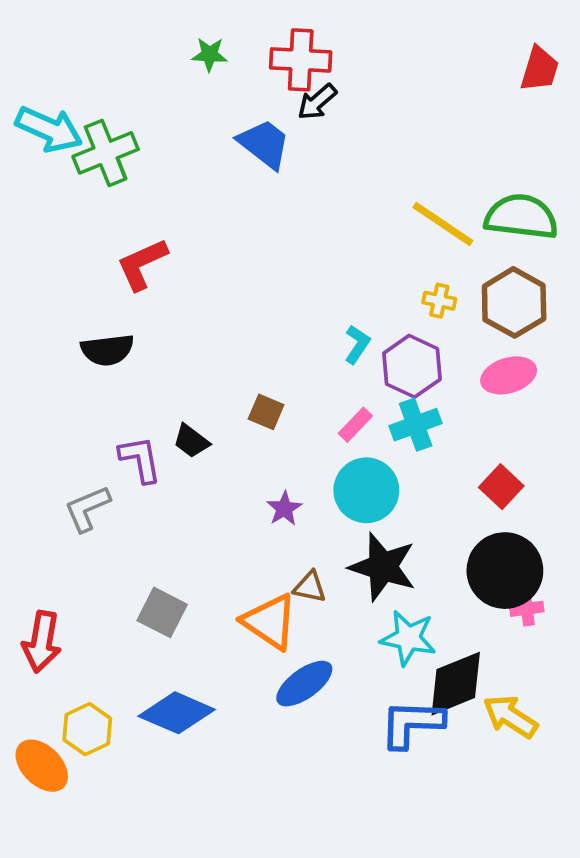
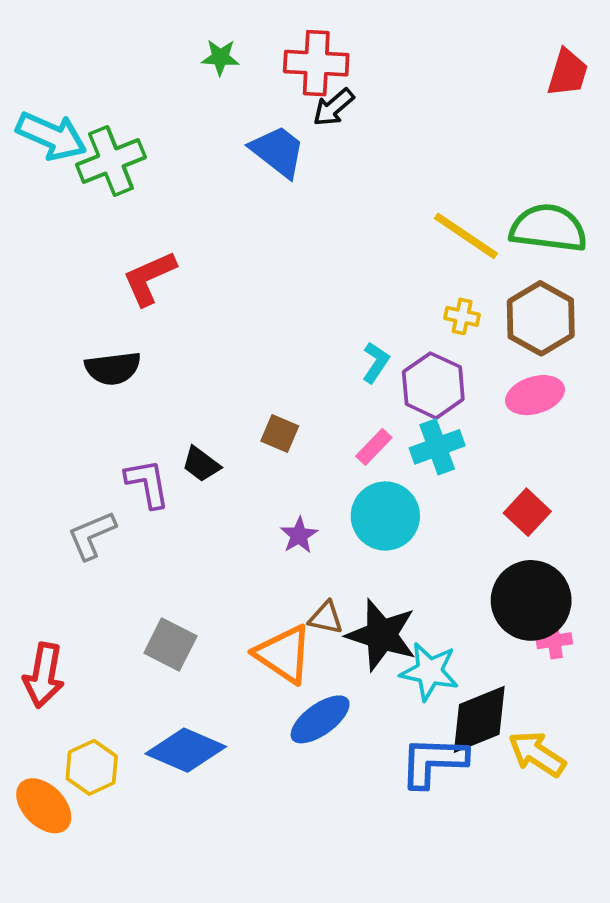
black star: (383, 567) -> (381, 635), moved

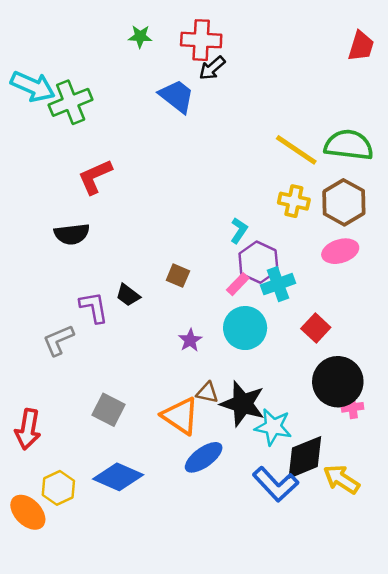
yellow cross: (462, 316) -> (294, 201), size x1.4
purple hexagon: (433, 386) -> (258, 262), moved
red square: (527, 512) -> (316, 328), moved
blue L-shape: (433, 762) -> (276, 484), turned -135

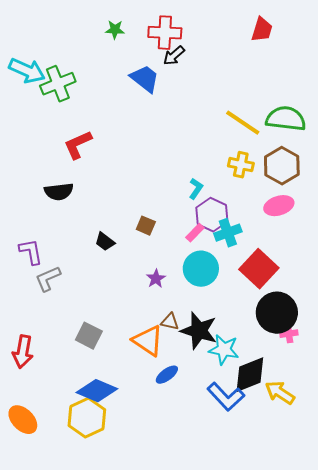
red trapezoid: (361, 46) -> (262, 30), moved
purple L-shape: (94, 307) -> (31, 252), moved
red square: (316, 328) -> (259, 269), size x1.6
blue ellipse: (204, 457) -> (167, 375), size x0.7
yellow hexagon: (58, 488) -> (87, 418), moved, size x1.4

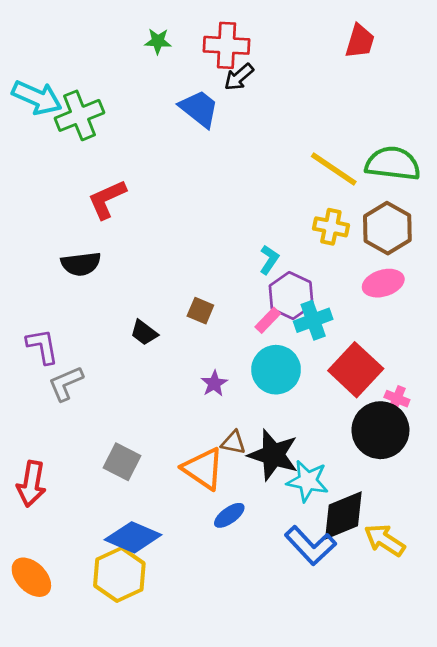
pink cross: (289, 334) -> (397, 399), moved, turned 30

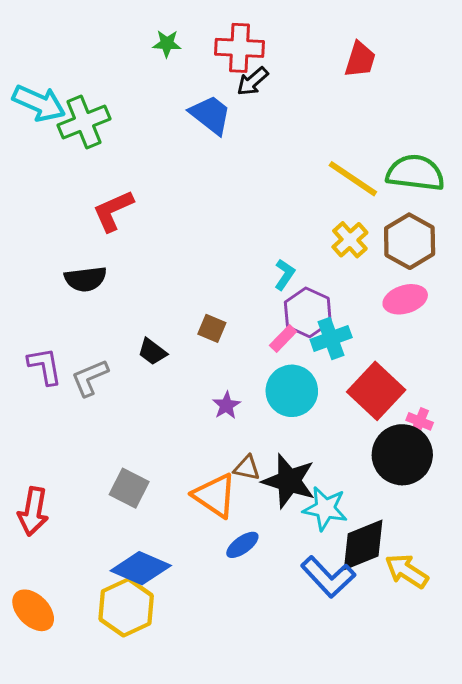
red trapezoid: (360, 41) -> (360, 60), moved
yellow cross: (331, 227) -> (350, 240), turned 36
gray L-shape: (66, 383) -> (90, 378), moved

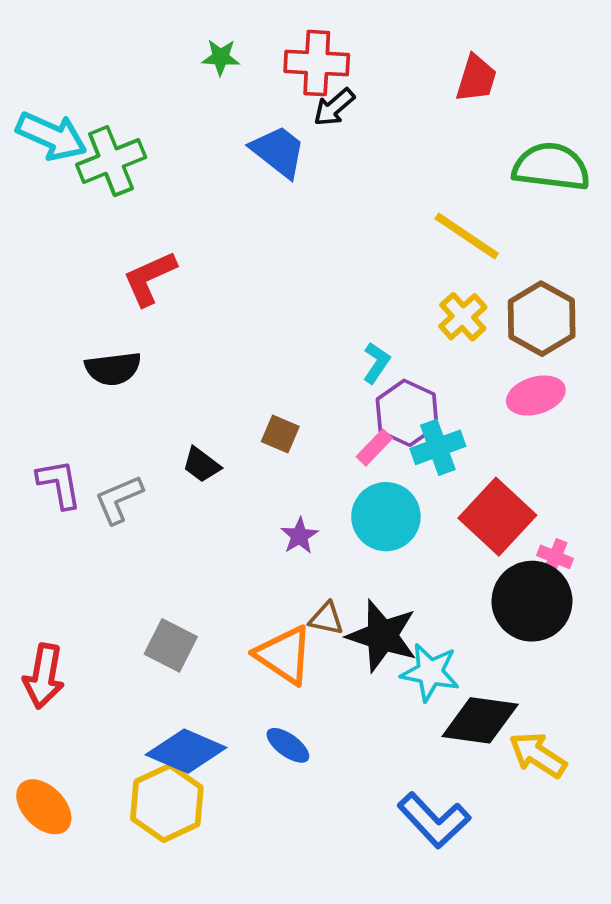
green semicircle: (415, 173) -> (551, 167), moved
blue ellipse: (242, 545) -> (288, 745), moved, turned 72
black diamond: (363, 545) -> (480, 720), turned 30
blue L-shape: (328, 577) -> (434, 820), moved

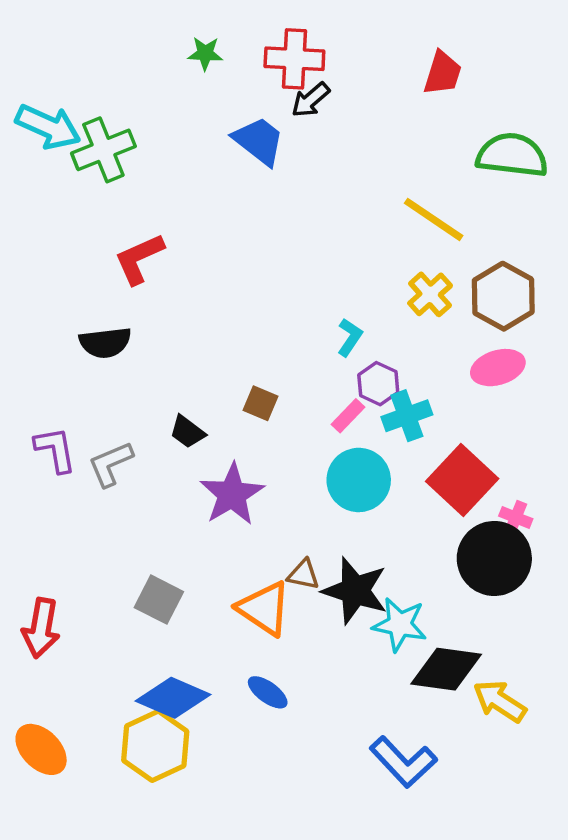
purple hexagon: (407, 413) -> (378, 384), size x0.7
purple star: (299, 536) -> (232, 494), moved, size x1.8

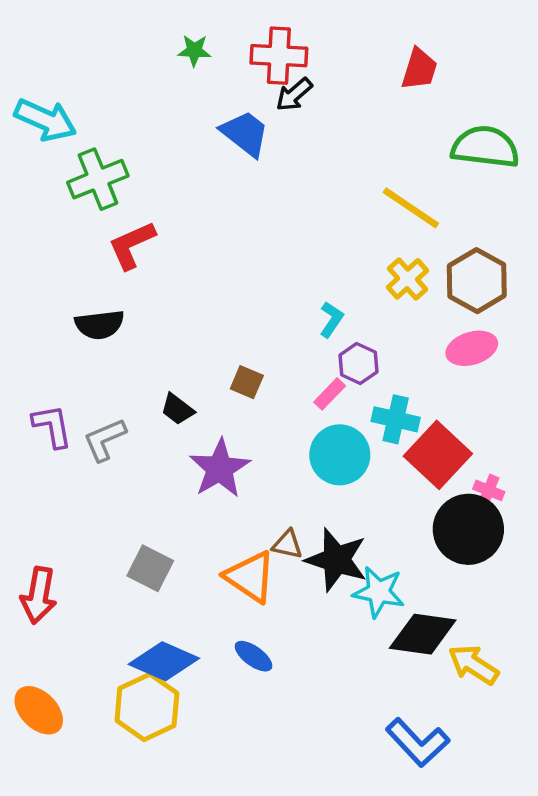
green cross: (103, 150) -> (98, 179), moved
cyan cross: (407, 416) -> (396, 419), moved, turned 33
blue L-shape: (403, 762) -> (418, 742), moved

